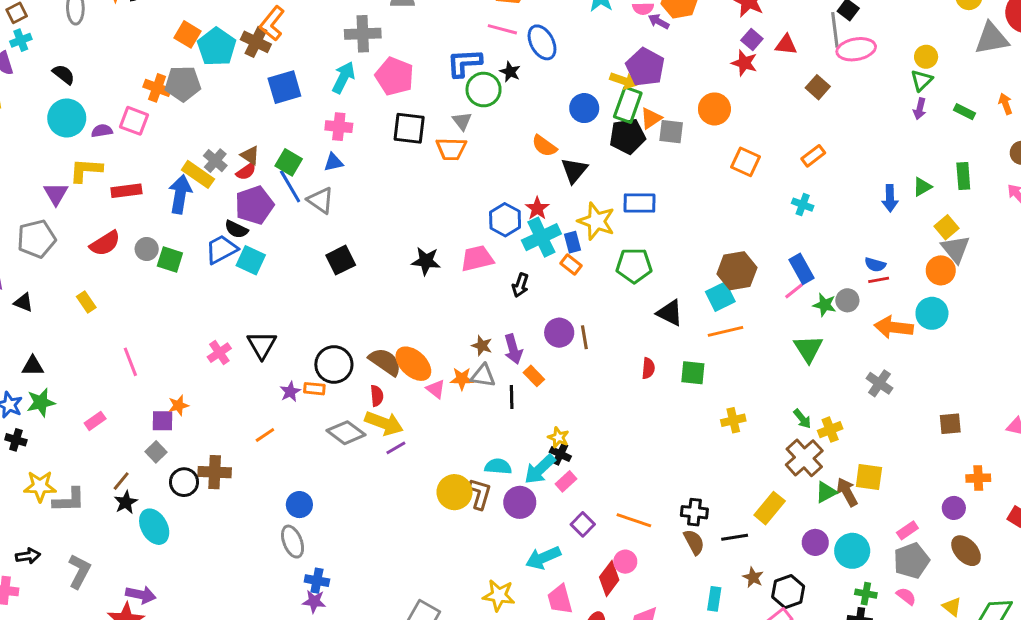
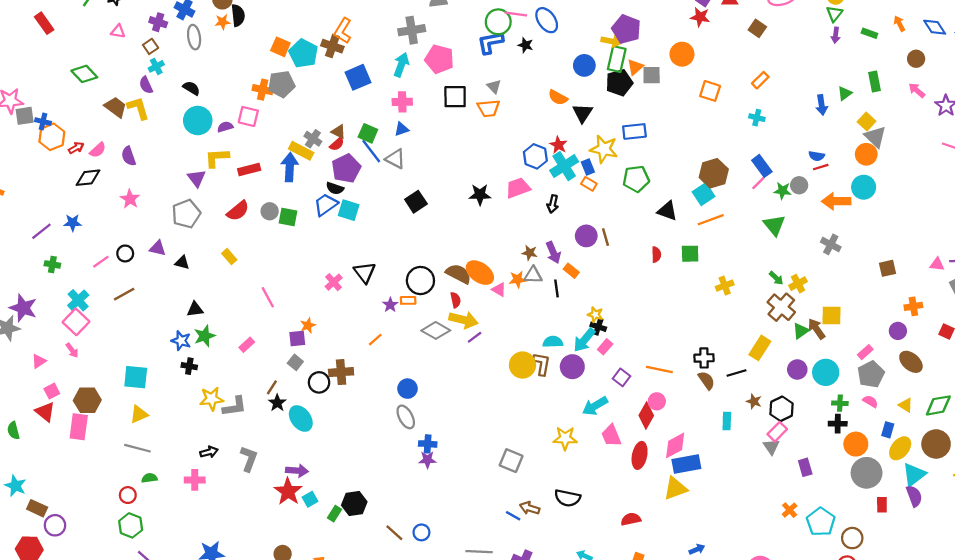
green circle: (484, 90) -> (498, 22), moved

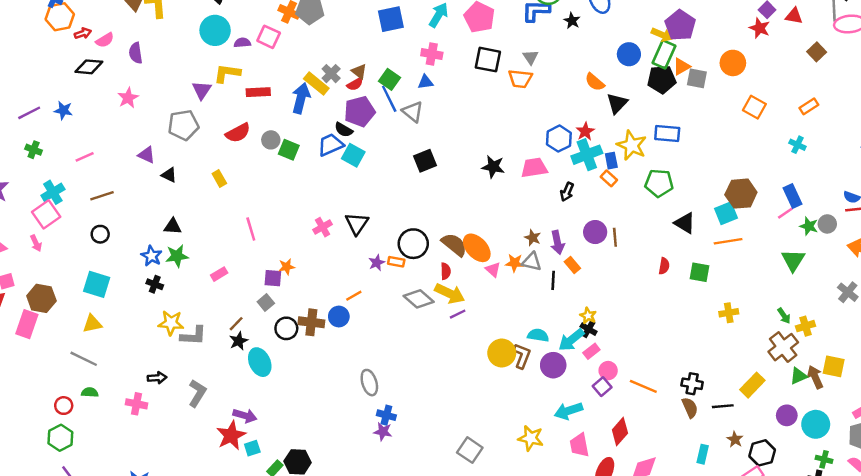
black circle: (125, 253) -> (100, 234), moved
blue circle: (408, 389) -> (339, 317), moved
pink circle: (657, 401) -> (608, 371), moved

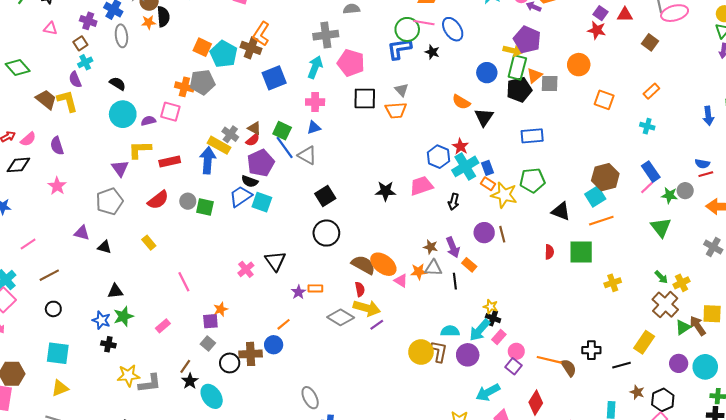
yellow star: (632, 145) -> (504, 195), moved
black circle: (413, 244) -> (326, 233), moved
green square: (699, 272) -> (581, 252), size x1.4
brown semicircle: (690, 408) -> (569, 368), moved

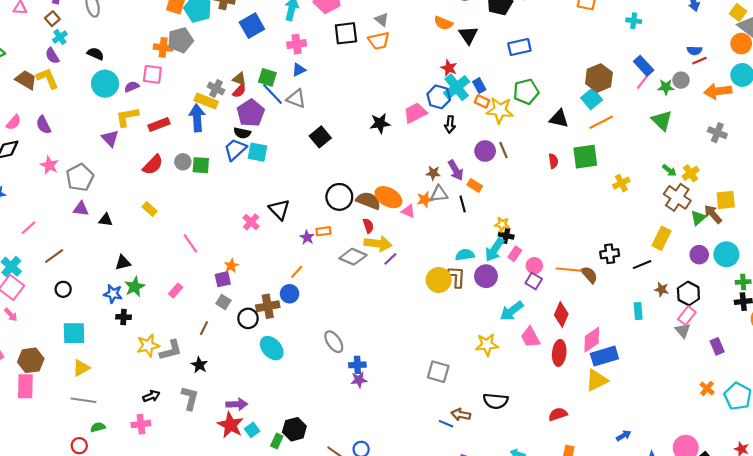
blue hexagon: (438, 157) -> (439, 97), moved
gray pentagon: (109, 201) -> (80, 177), moved
black circle: (326, 233) -> (339, 197), moved
black star: (190, 381) -> (199, 365), moved
cyan ellipse: (212, 396) -> (272, 348), moved

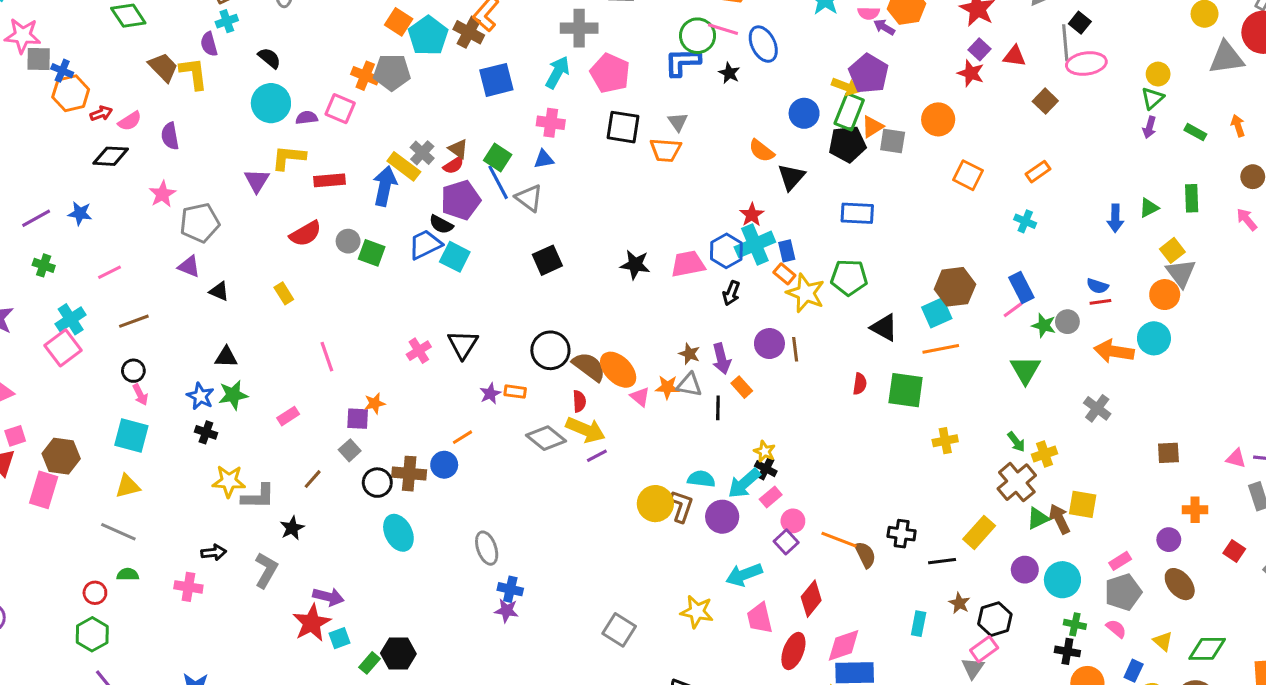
pink arrow: (11, 315) -> (140, 395), moved

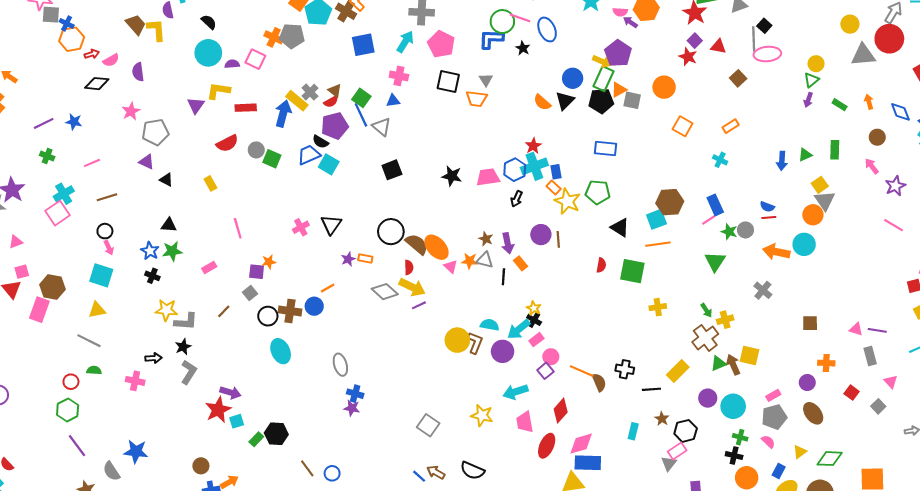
black triangle: (791, 177) -> (565, 101), moved
black star: (292, 528) -> (183, 347), moved
yellow triangle: (1163, 641) -> (800, 452), turned 40

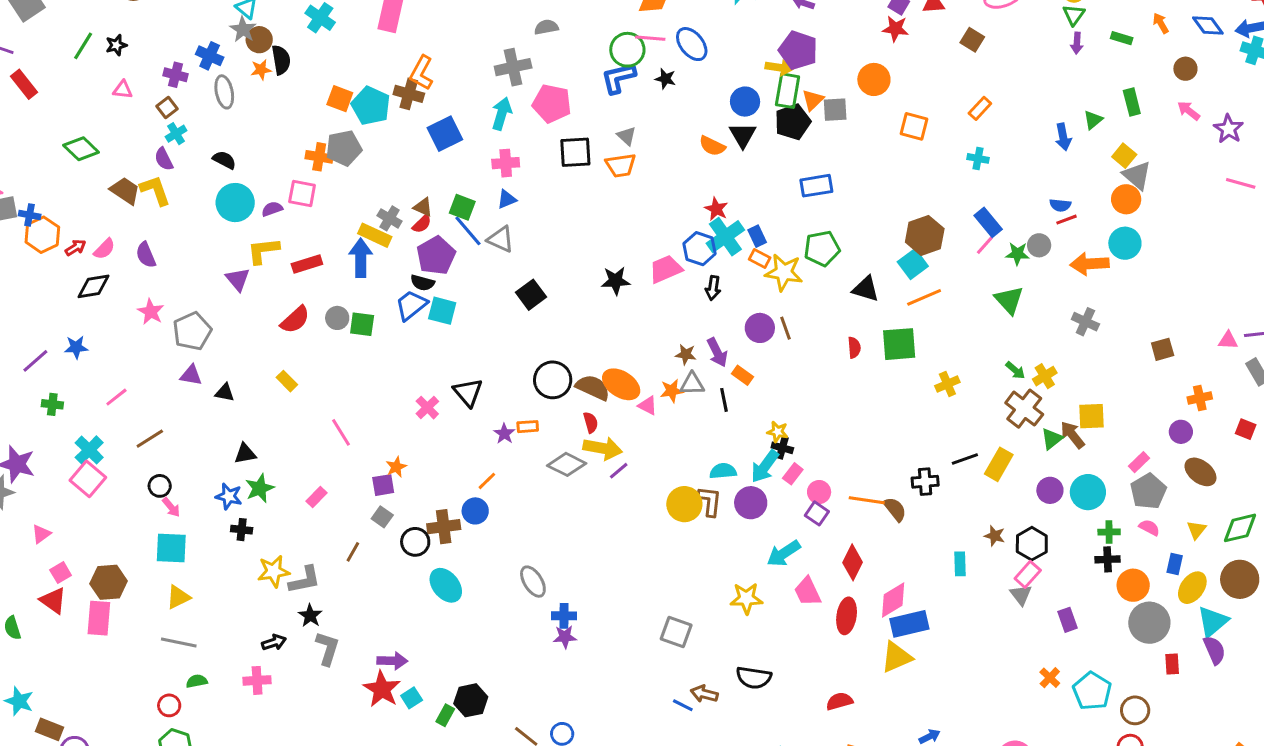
black line: (651, 389) -> (965, 459), moved

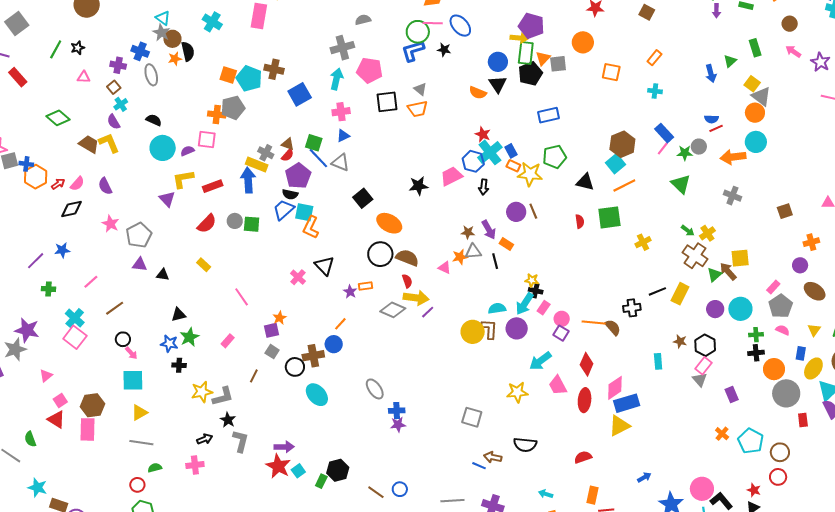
orange L-shape: (422, 73) -> (311, 227), moved
orange ellipse: (621, 384) -> (389, 223), moved

